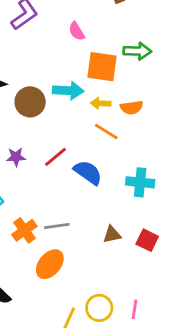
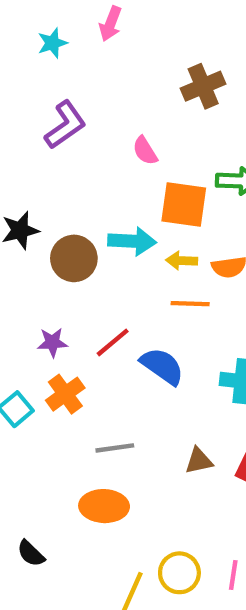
orange line: (106, 132) -> (190, 304), turned -30
orange cross: (24, 230) -> (65, 394), moved
orange ellipse: (50, 264) -> (104, 506), turned 52

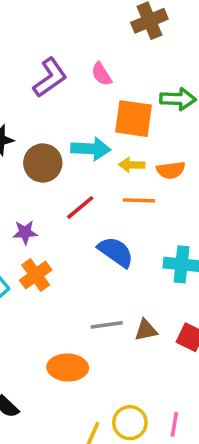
purple L-shape: (65, 125) -> (50, 78), moved
red line: (113, 342) -> (80, 207), moved
gray line: (115, 448) -> (107, 325), moved

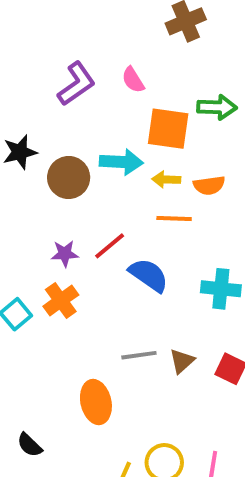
red line: (80, 207) -> (110, 246), moved
purple star: (25, 232) -> (65, 254), moved
brown triangle: (146, 330) -> (182, 361), turned -30
orange ellipse: (68, 368) -> (96, 402), turned 75

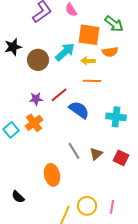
green arrow: (217, 107) -> (114, 24), turned 36
cyan arrow: (121, 162) -> (65, 52), turned -45
orange semicircle: (209, 185) -> (110, 52), moved
gray line: (139, 355) -> (74, 151), turned 66

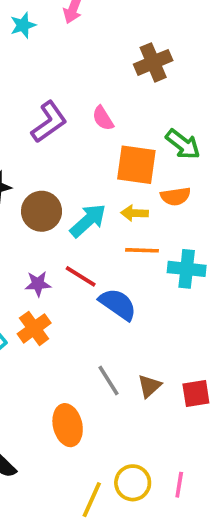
cyan arrow: (65, 52) -> (88, 221), moved
red line: (59, 95) -> (81, 276), turned 72
cyan cross: (116, 117) -> (187, 269), moved
red square: (121, 158) -> (196, 394), turned -35

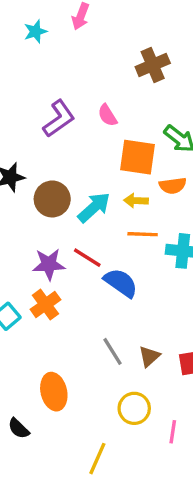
purple star: (38, 284) -> (49, 264), size x1.4
orange ellipse: (68, 425) -> (54, 392), moved
yellow circle: (133, 483) -> (134, 408), moved
pink line: (179, 485) -> (173, 432), moved

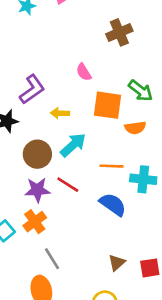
purple L-shape: (59, 119) -> (32, 89), moved
brown circle: (52, 199) -> (37, 154), moved
yellow arrow: (136, 201) -> (60, 113), moved
blue semicircle: (121, 283) -> (113, 204), moved
gray line: (112, 351) -> (52, 259), moved

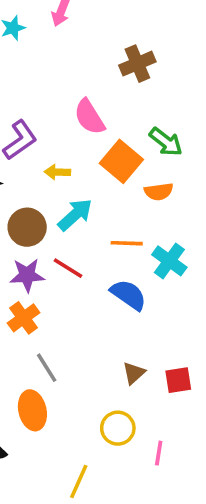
pink semicircle: (84, 72) -> (89, 117), size x1.5
orange square: (107, 105) -> (121, 161), turned 32
cyan cross: (143, 179) -> (169, 261), turned 30

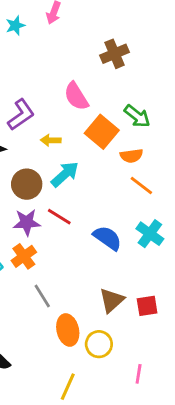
orange line: (127, 243) -> (141, 186), moved, turned 35
cyan cross: (169, 261) -> (150, 234), moved
brown triangle: (134, 373) -> (112, 300), size x1.4
orange ellipse: (32, 410) -> (68, 330), moved
pink line: (159, 453) -> (139, 374), moved

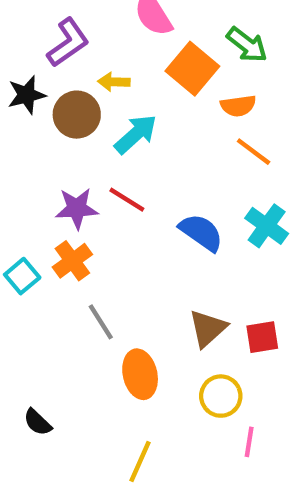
brown circle: (27, 184) -> (77, 115), moved
yellow circle: (99, 344) -> (221, 396), moved

